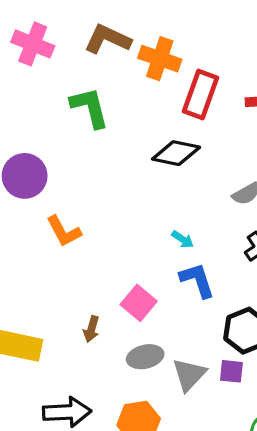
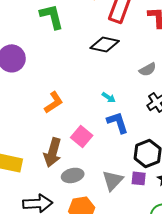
orange L-shape: (64, 231) -> (54, 102), moved, turned -95
brown arrow: (91, 329) -> (53, 152), size x1.8
gray ellipse: (145, 357) -> (73, 175), moved

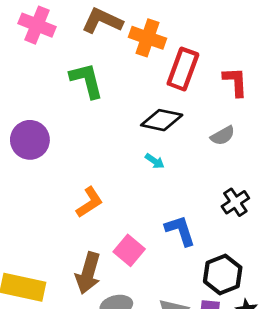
gray semicircle: (148, 69) -> (223, 136), moved
cyan arrow: (109, 97) -> (155, 161), moved

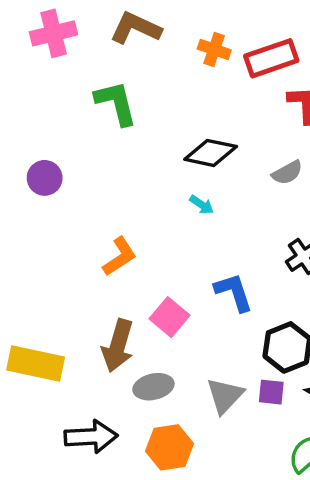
pink cross: (37, 25) -> (54, 33), turned -36
orange cross: (148, 38) -> (214, 49), moved, size x0.7
red rectangle: (183, 69) -> (271, 58), moved, turned 51
purple circle: (30, 140) -> (45, 178), size x0.7

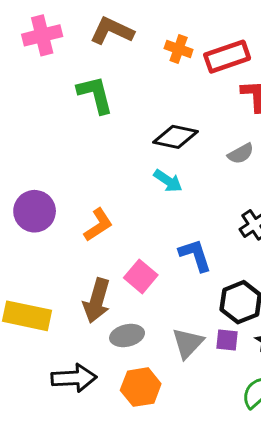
purple circle: (45, 178) -> (35, 211), moved, size x1.4
cyan arrow: (202, 205) -> (168, 181), size x1.4

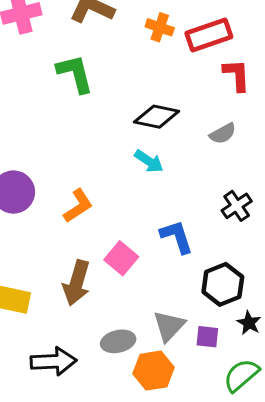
gray ellipse: (127, 336) -> (118, 341), moved
purple square: (227, 340) -> (207, 337), moved
orange hexagon: (141, 387) -> (154, 371), moved

